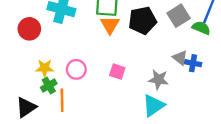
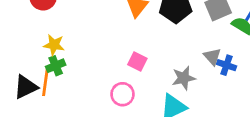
pink circle: (76, 69) -> (123, 94), moved
gray star: (158, 80) -> (184, 78), turned -30
orange line: (62, 100) -> (45, 82), moved

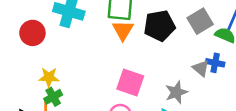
pink square: (137, 62) -> (130, 83), size x1.5
blue cross: (226, 65) -> (215, 63), moved

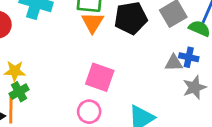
gray triangle: (201, 68) -> (174, 63), turned -42
gray star: (176, 92) -> (194, 87), moved

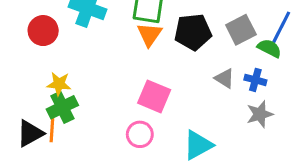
gray triangle: (174, 63) -> (225, 78), moved, turned 30
green cross: (19, 92) -> (62, 107), size x1.4

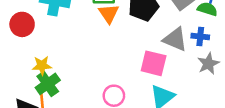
gray triangle: (225, 78) -> (175, 39), size x1.5
pink square: (154, 96) -> (154, 63), moved

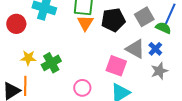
blue cross: (200, 37) -> (155, 49), turned 32
green cross: (48, 84) -> (51, 63), moved

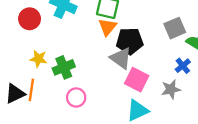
black pentagon: (113, 20) -> (130, 41), moved
gray triangle: (135, 49) -> (121, 58), moved
gray star: (159, 71) -> (171, 89), moved
pink circle: (82, 88) -> (76, 98), moved

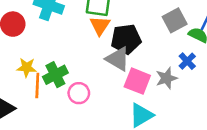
gray star: (171, 89) -> (166, 78), moved
orange line: (31, 90) -> (37, 85), moved
pink circle: (76, 98) -> (79, 93), moved

